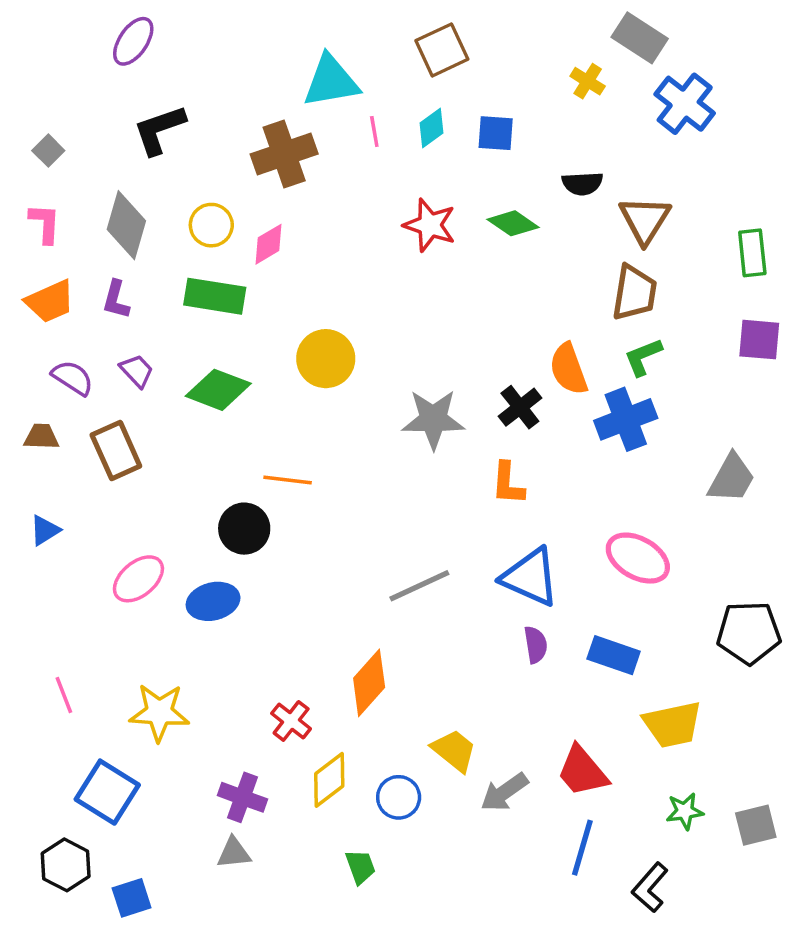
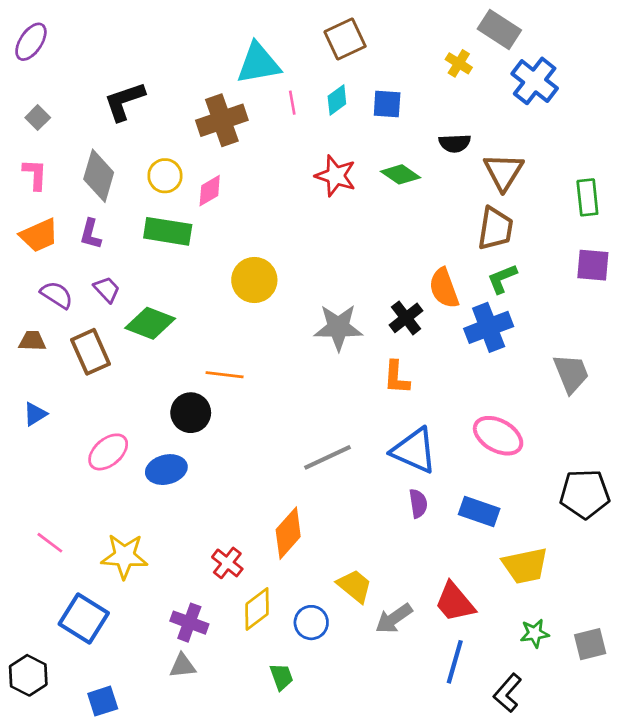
purple ellipse: (133, 41) -> (31, 42), moved
green diamond: (218, 390) -> (150, 323), moved
gray trapezoid: (731, 478) -> (571, 373), turned -51
pink line: (64, 695) -> (50, 543), turned -32
black hexagon: (66, 865) -> (28, 675), moved

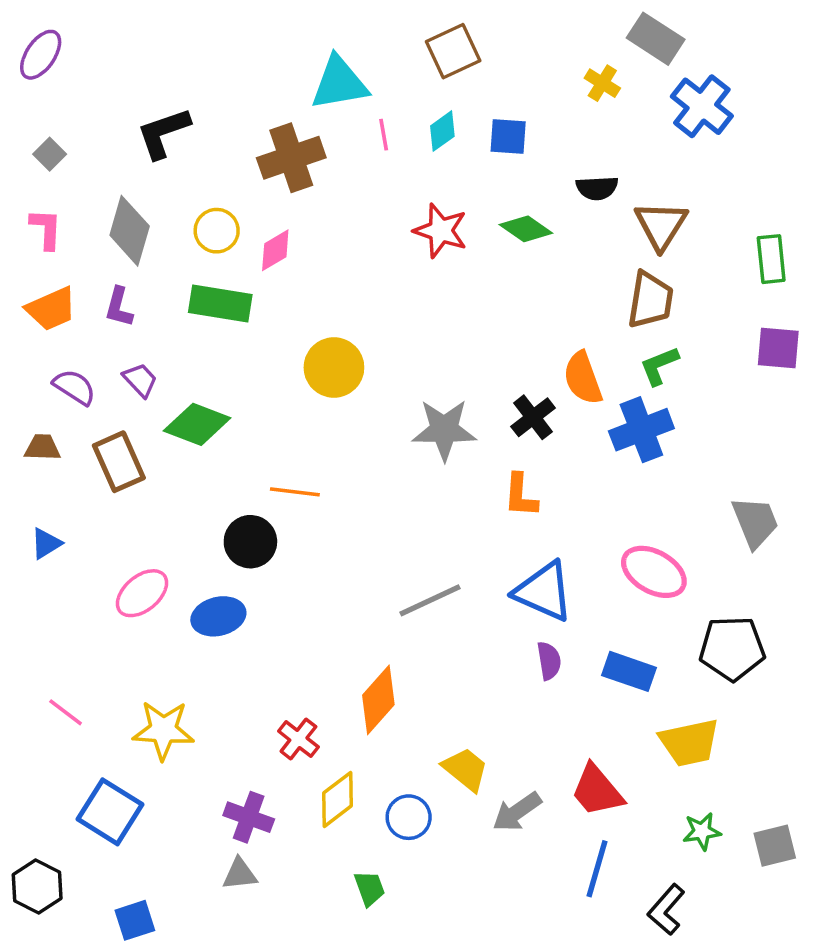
gray trapezoid: (571, 373) -> (755, 522), moved
black pentagon: (585, 494) -> (732, 648), moved

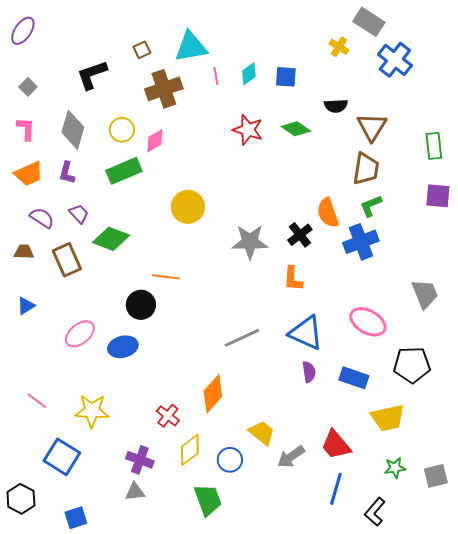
brown square: (453, 51) -> (142, 50), moved, size x0.6
green rectangle: (220, 304) -> (124, 171), turned -32
green trapezoid: (369, 888) -> (208, 500), size x1.6

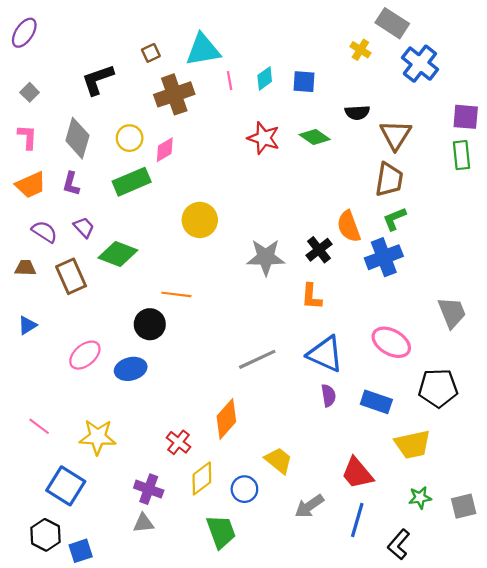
purple square: (438, 196) -> (466, 117), moved
gray arrow: (291, 457) -> (309, 506), moved
black hexagon: (21, 499) -> (46, 535), moved

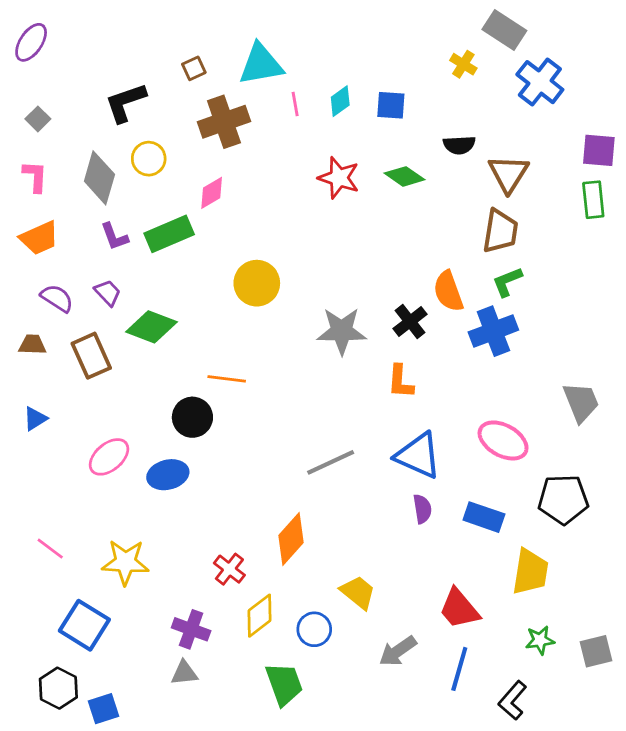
yellow circle: (130, 138) -> (149, 159), moved
purple L-shape: (71, 184) -> (114, 237), moved, turned -35
yellow trapezoid: (413, 444) -> (530, 572), turned -69

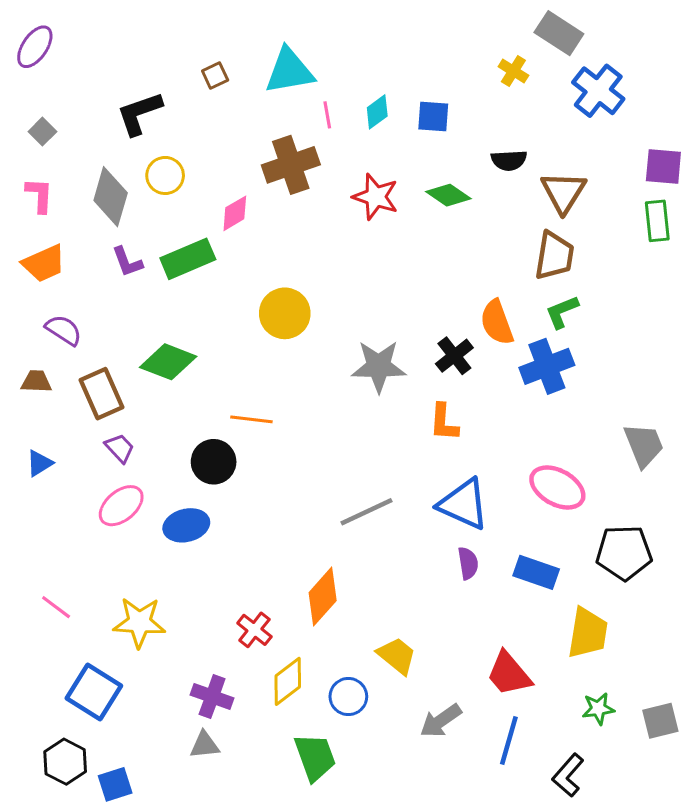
brown cross: (224, 122) -> (291, 165), moved
purple trapezoid: (108, 293) -> (120, 448), moved

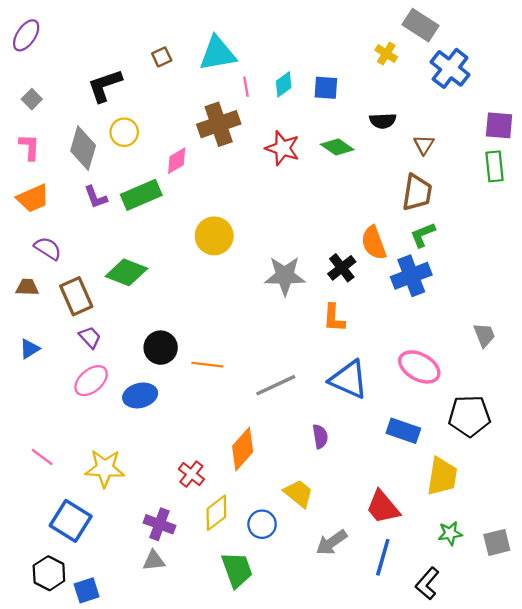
brown triangle: (563, 192) -> (424, 145), size x0.6
orange line: (251, 419) -> (207, 365), moved
gray trapezoid: (644, 445) -> (484, 335), size x0.7
purple semicircle: (468, 563) -> (320, 436), moved

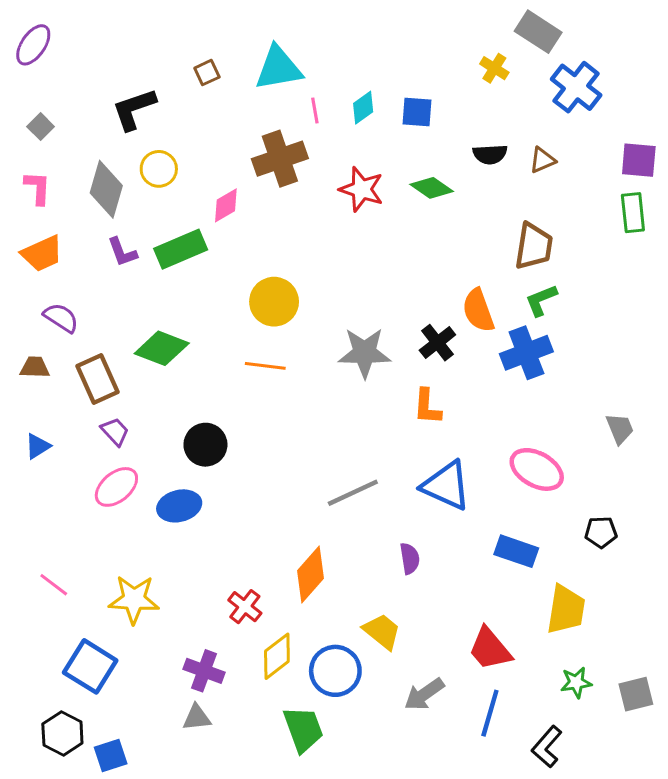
brown triangle: (424, 145) -> (543, 160), moved, turned 35
orange line: (207, 365) -> (265, 366), moved
black pentagon: (469, 416) -> (601, 532), size x0.6
blue circle: (262, 524) -> (335, 671), size x1.4

